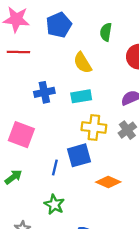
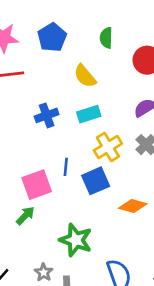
yellow cross: (94, 127) -> (108, 147), turned -30
pink square: (21, 135) -> (37, 185), moved, turned -32
blue line: (55, 167) -> (66, 167), moved
green star: (54, 205) -> (76, 240), size x1.4

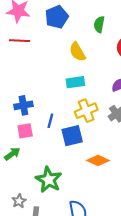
blue cross: (47, 115) -> (23, 105), moved
pink square: (37, 185) -> (25, 131), size x0.7

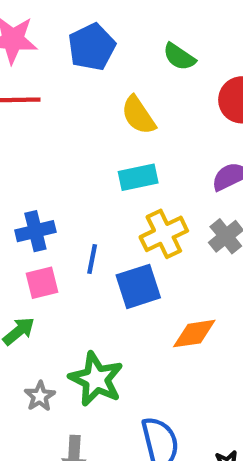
green semicircle: (99, 24) -> (179, 57), turned -63
orange diamond: (98, 160) -> (194, 334), turned -30
gray star: (19, 201) -> (40, 396), moved

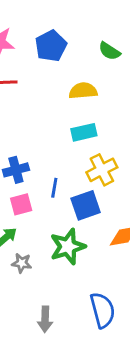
yellow semicircle: (138, 115) -> (83, 91), turned 120
green star: (96, 379) -> (68, 247), moved, turned 30
gray star: (40, 396) -> (22, 263), moved, turned -30

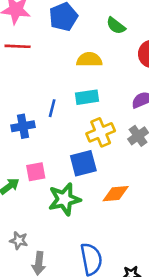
blue line: (54, 188) -> (52, 108), moved
pink square: (21, 204) -> (36, 172), moved
gray star: (22, 263) -> (19, 240), moved

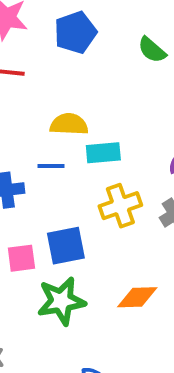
yellow semicircle: (89, 60) -> (69, 124), moved
blue line: (52, 108) -> (51, 166), turned 72
blue square: (83, 163) -> (66, 246), moved

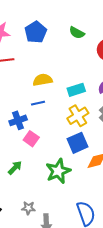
cyan rectangle: (103, 153) -> (76, 90), moved
blue square: (66, 246) -> (78, 143), moved
pink square: (21, 258) -> (31, 139), moved, turned -35

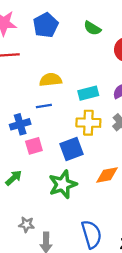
yellow cross: (78, 116) -> (88, 123), turned 30
pink square: (31, 139) -> (34, 146), turned 35
blue square: (78, 143) -> (72, 149), moved

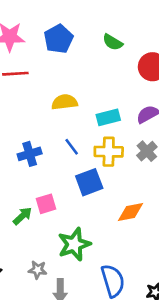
blue line: (44, 106) -> (72, 147), moved, turned 63
pink square: (34, 146) -> (46, 204), moved
green star: (63, 184) -> (74, 244), moved

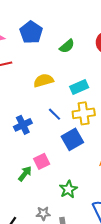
green semicircle: (113, 42) -> (67, 46), moved, turned -63
green star: (74, 244) -> (68, 189), size x0.7

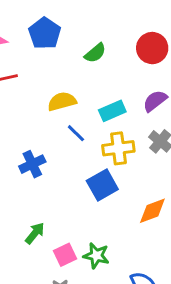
blue line: (55, 114) -> (76, 133), moved
pink square: (42, 161) -> (65, 255), moved
green star: (68, 189) -> (96, 256), turned -30

